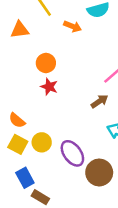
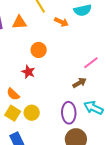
red star: (49, 87) -> (28, 72), moved
purple ellipse: (72, 153) -> (69, 113), moved, turned 30

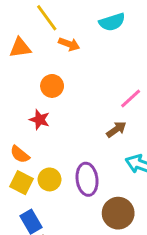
orange arrow: (61, 22) -> (69, 44), moved
purple ellipse: (69, 113) -> (87, 179), moved

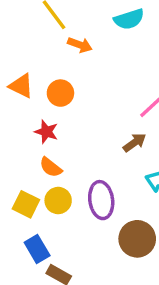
orange triangle: (20, 48) -> (21, 86), moved, turned 35
orange semicircle: (20, 154) -> (51, 167), moved

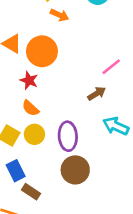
orange circle: (60, 93) -> (42, 51), size x1.5
brown circle: (137, 239) -> (75, 170), moved

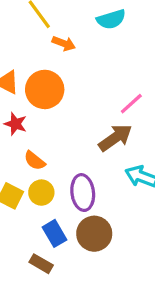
red star: (29, 80) -> (15, 124), moved
brown arrow: (97, 93) -> (115, 138), size x1.5
blue rectangle: (16, 171) -> (55, 233), moved

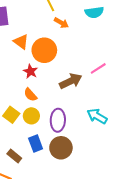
red star: (15, 124) -> (30, 71), moved
brown arrow: (115, 138) -> (71, 81), moved
brown rectangle: (41, 264) -> (14, 156), moved

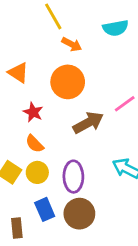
orange circle: (44, 50) -> (68, 82), moved
brown rectangle: (14, 156) -> (17, 228), turned 48

